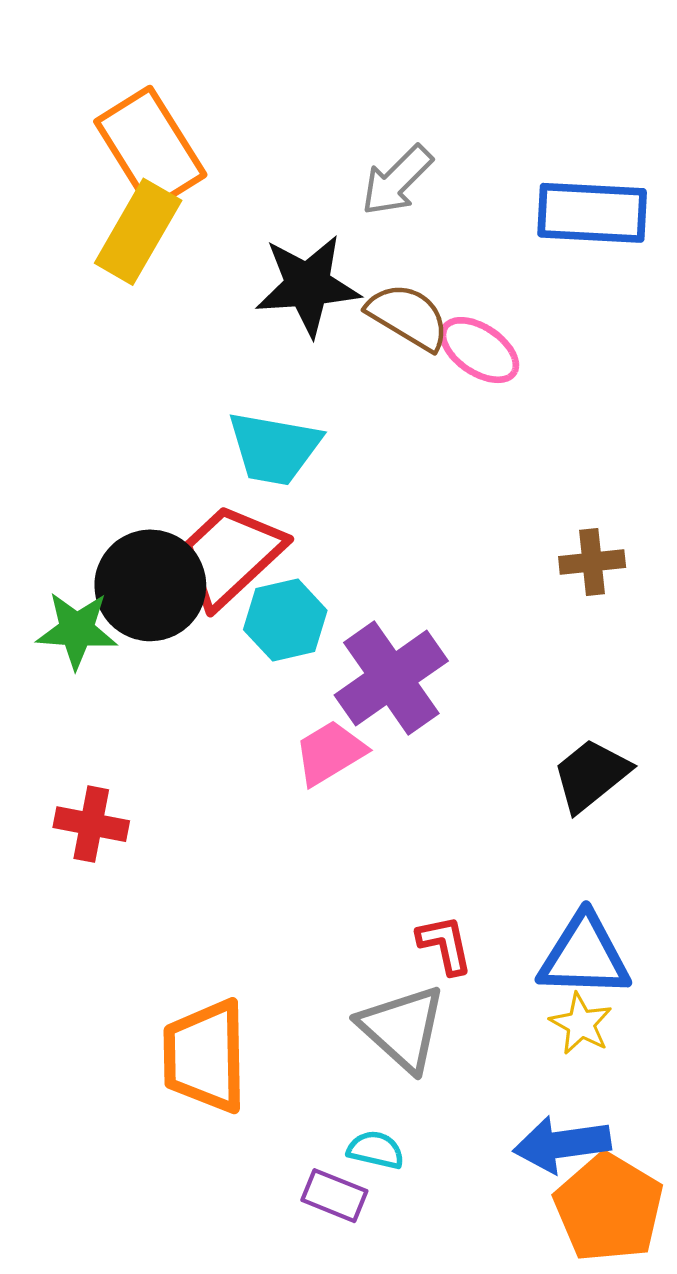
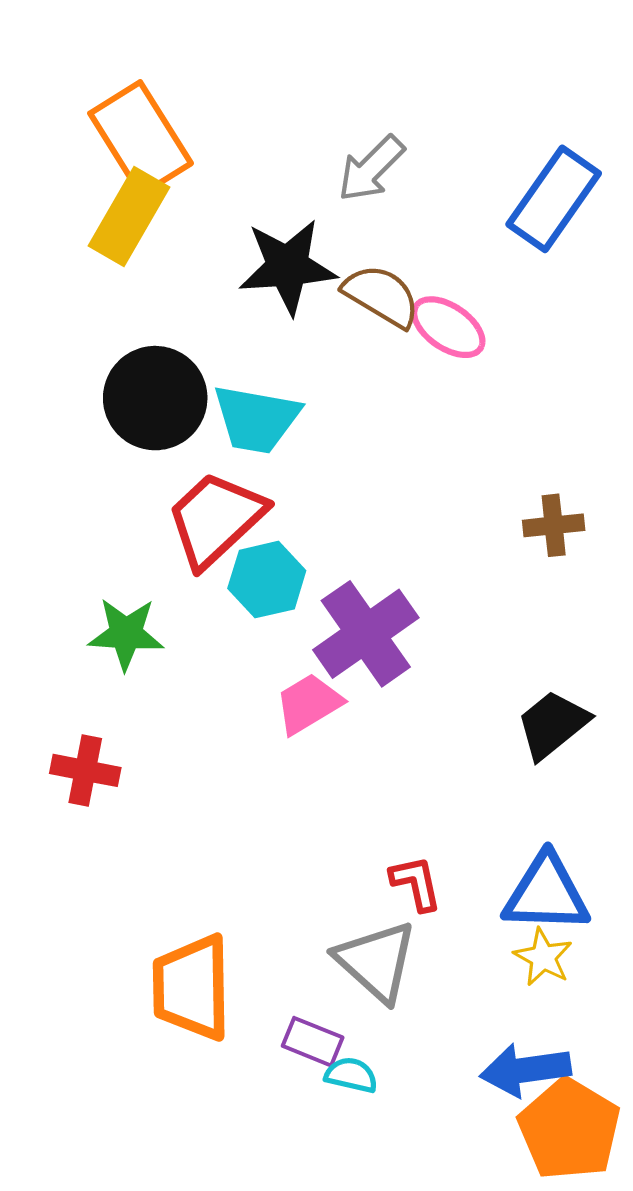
blue rectangle: (592, 213) -> (554, 199), turned -58
black circle: (150, 585) -> (155, 398), moved
green star: (77, 630) -> (126, 634), moved
purple rectangle: (334, 1196) -> (313, 1042), moved

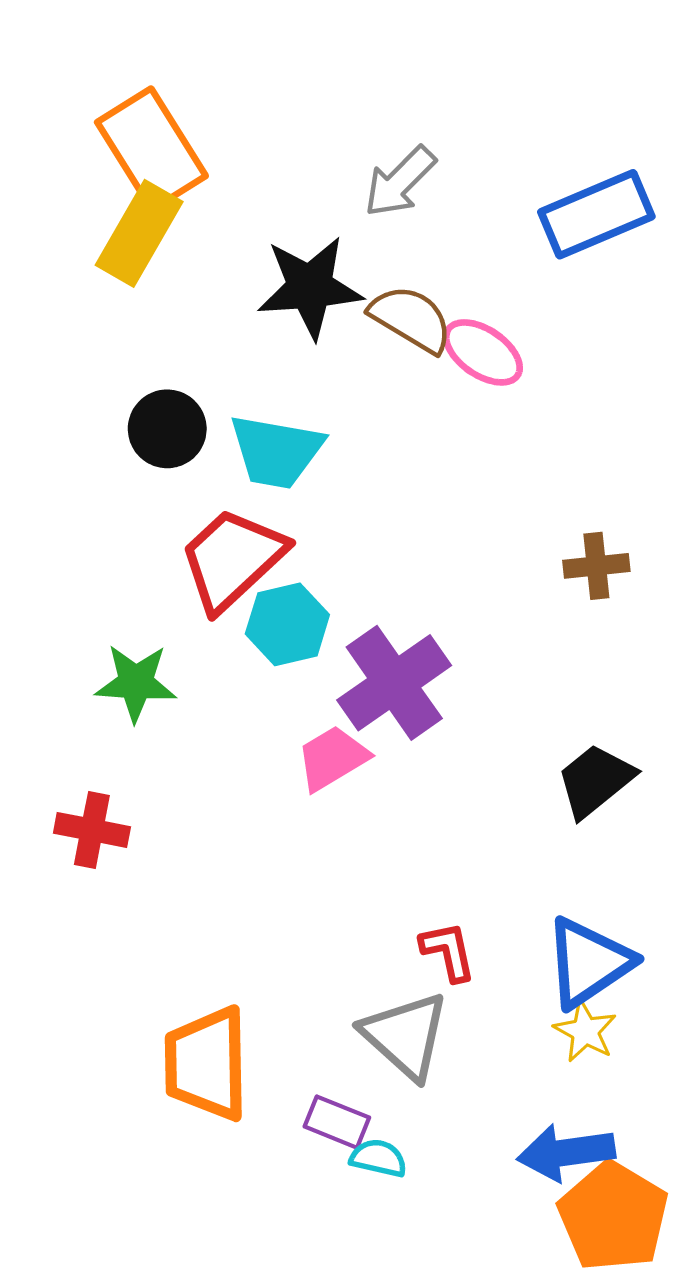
blue rectangle: (554, 199) -> (596, 214), turned 32
black circle: (155, 398) -> (167, 429), size x0.7
blue triangle: (546, 894) -> (589, 963), turned -36

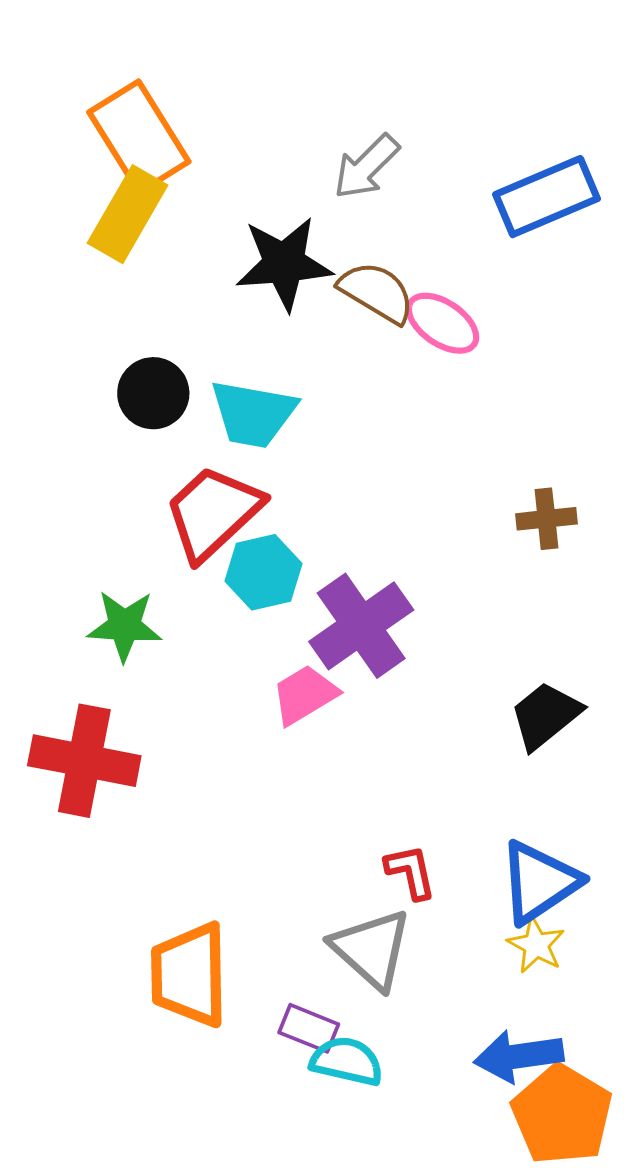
red cross: (92, 830) -> (84, 761), size x1.6
cyan semicircle: (378, 1158) -> (347, 1061), size x1.4

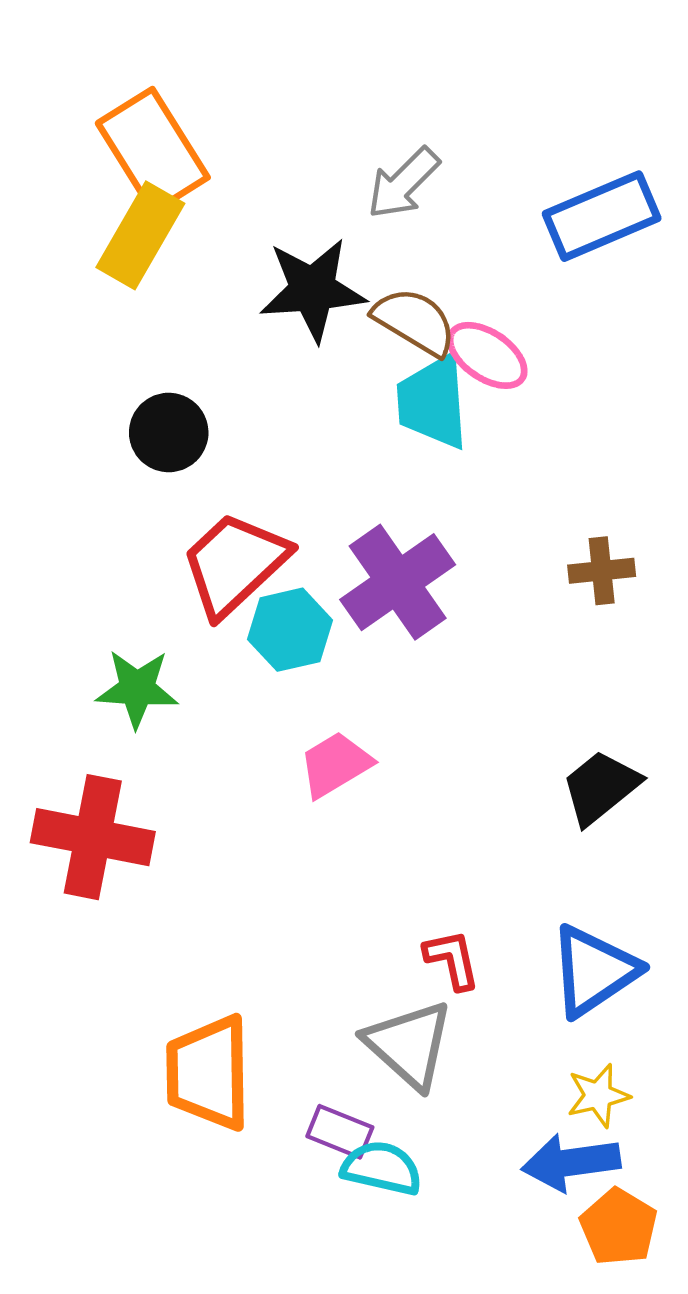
cyan trapezoid: (253, 414) -> (433, 402), moved, turned 76
purple cross: (361, 626) -> (398, 582), moved
yellow star: (536, 945) -> (598, 1095), moved, turned 30
orange pentagon: (562, 1115) -> (619, 1227), size x0.7

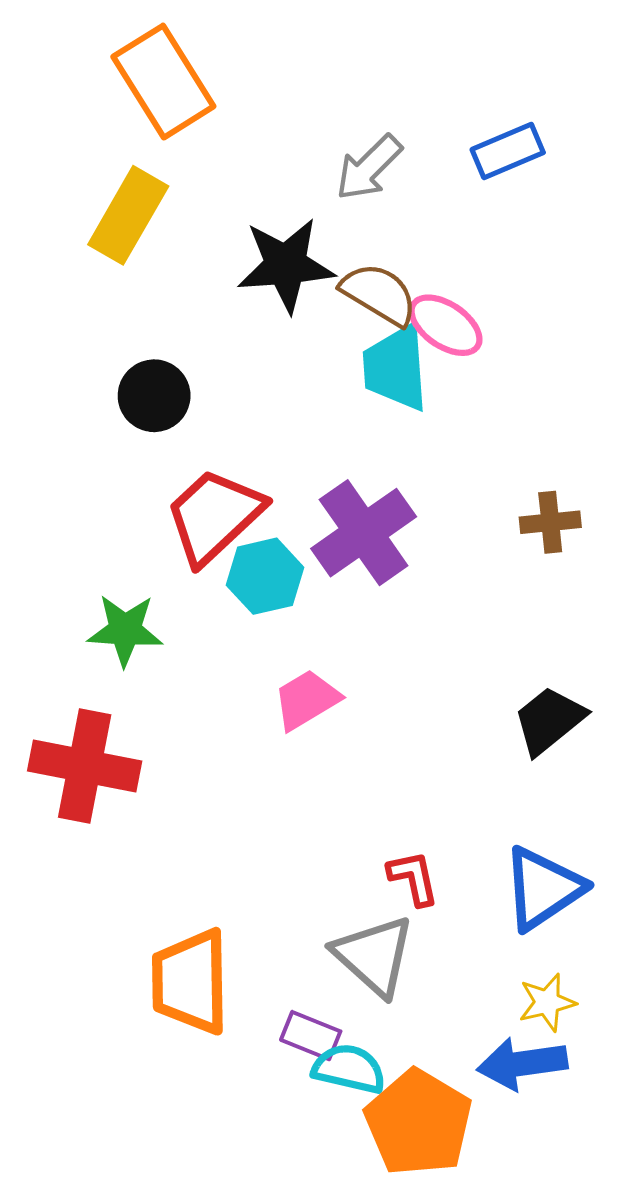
orange rectangle: (153, 150) -> (163, 82), moved
blue rectangle: (602, 216) -> (508, 151), moved, size x0.7
orange pentagon: (619, 1227) -> (419, 1123), moved, size x1.5

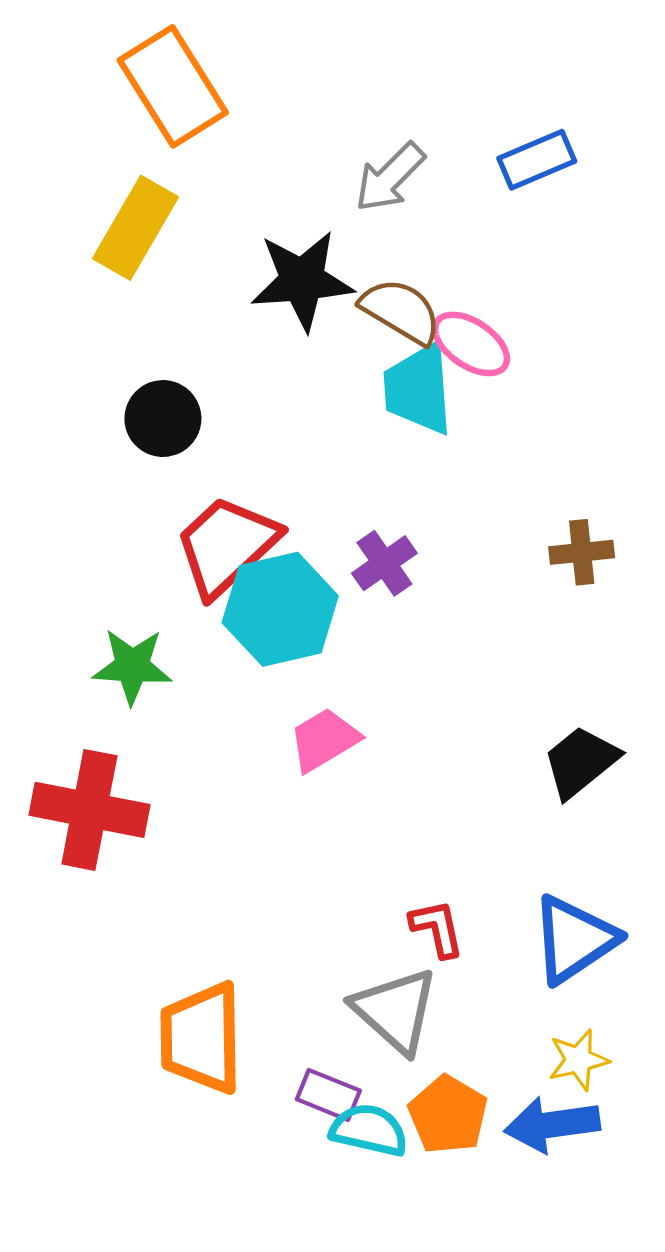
purple cross: (364, 533) -> (384, 563), size x0.6
cyan hexagon: (265, 576) -> (280, 609), size x1.4
orange pentagon: (419, 1123) -> (448, 1115), moved, size x0.7

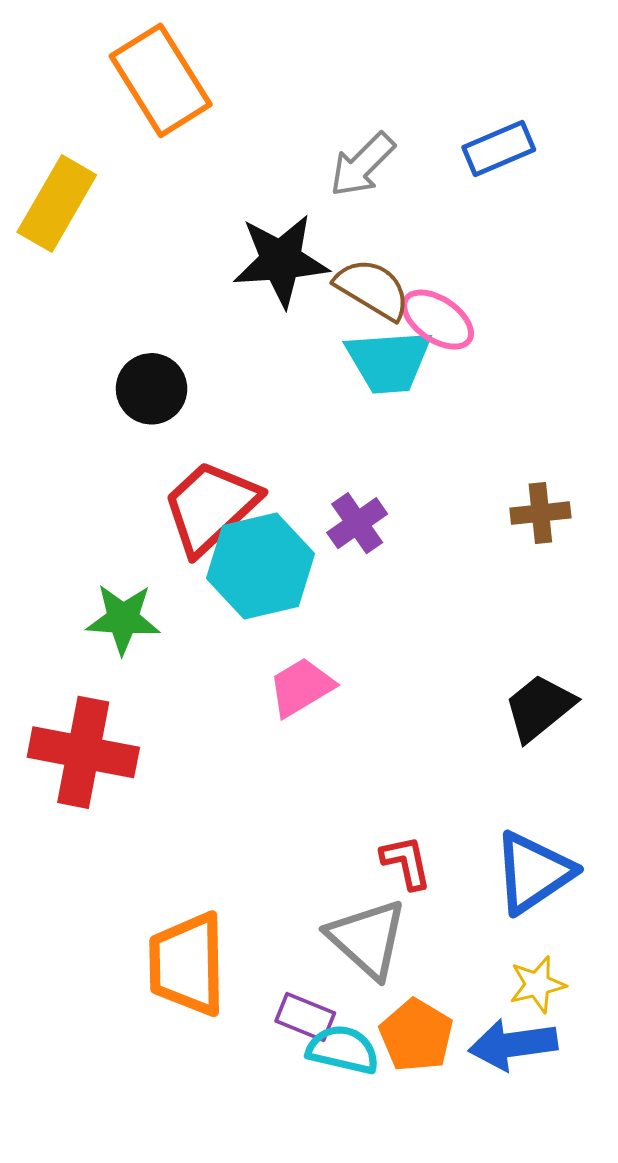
yellow rectangle: (136, 228) -> (57, 203), moved
cyan trapezoid: (418, 389) -> (389, 361), turned -90

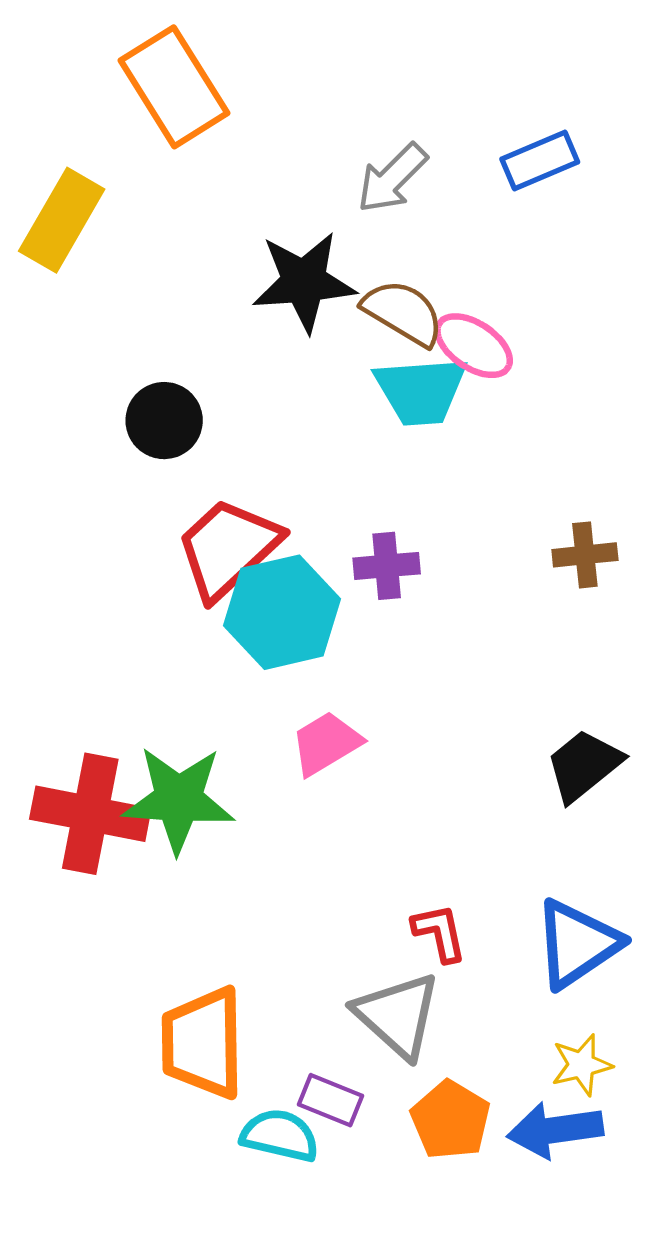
purple cross: (357, 523) -> (387, 566), turned 30
green star: (123, 619) -> (178, 799), moved, size x1.4
cyan semicircle: (343, 1050) -> (280, 1135), moved

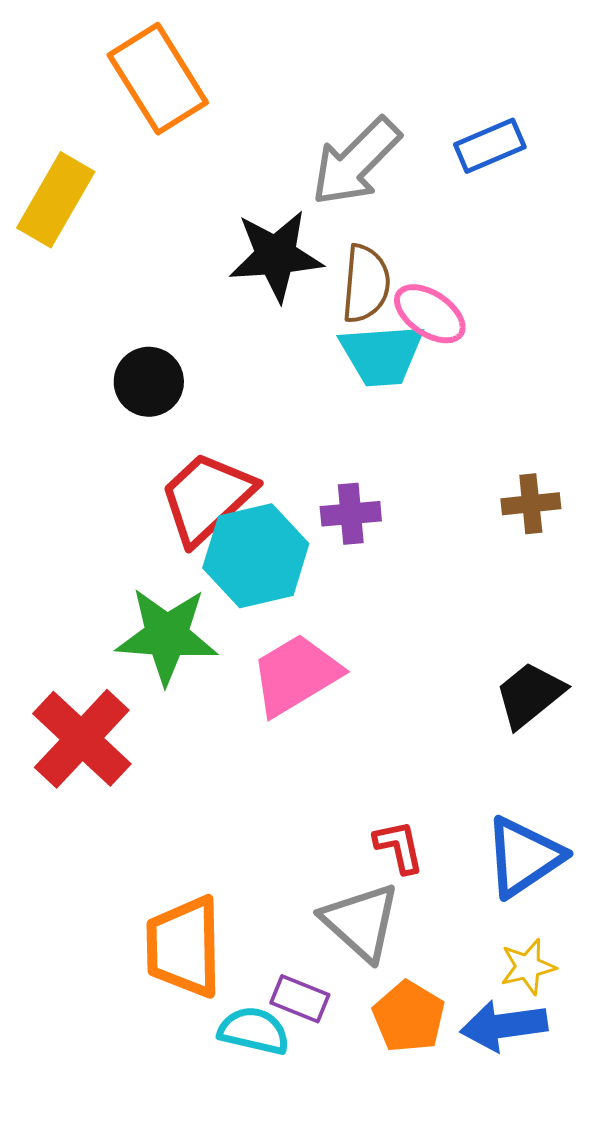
gray arrow: (392, 178) -> (356, 162), size x1.4
brown semicircle: (403, 313) -> (366, 284), turned 64
pink trapezoid: (326, 743) -> (296, 675), size x1.4
green star: (178, 799) -> (167, 636), moved
red cross: (90, 814) -> (82, 739), turned 32

